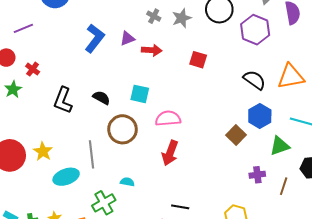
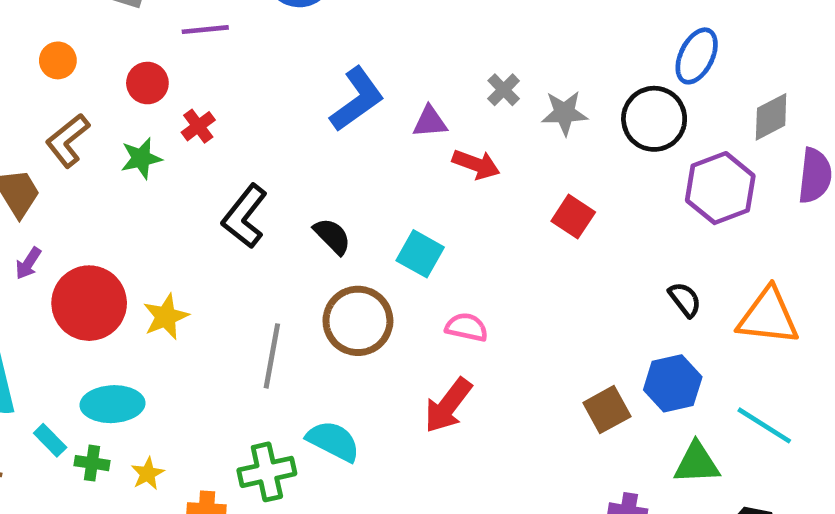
black semicircle: (254, 80) -> (685, 300), size x0.7
pink semicircle: (168, 118) -> (467, 327), size x0.7
cyan ellipse: (66, 177) -> (112, 404), moved
cyan semicircle: (127, 182) -> (333, 441), size x1.6

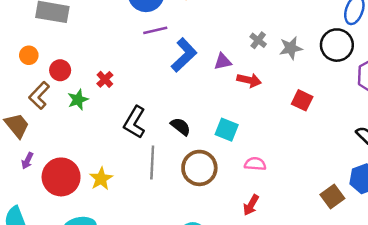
purple line: (205, 30) -> (155, 30), moved
red circle: (147, 83) -> (60, 70), moved
gray line: (272, 356) -> (152, 162), moved
red arrow: (448, 405) -> (251, 205), size x0.7

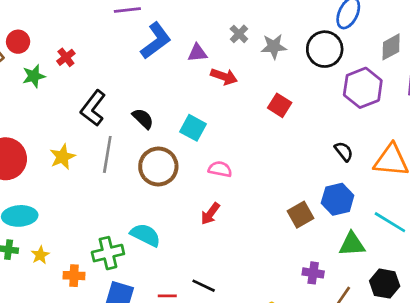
yellow star: (101, 179) -> (62, 157), moved

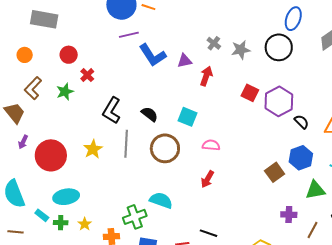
blue L-shape: (156, 41) -> (153, 55), turned 100
red circle: (18, 42) -> (69, 55), moved
red arrow: (224, 77) -> (206, 76), turned -84
purple hexagon: (363, 88) -> (279, 101), moved

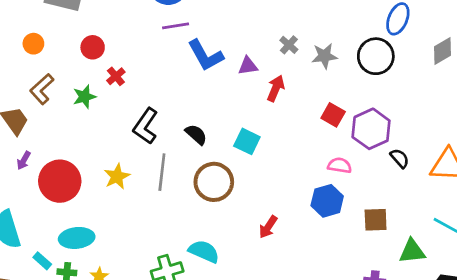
pink semicircle: (211, 145) -> (340, 165), moved
blue hexagon: (301, 158) -> (327, 201), moved
brown square: (275, 172) -> (376, 220), moved, turned 30

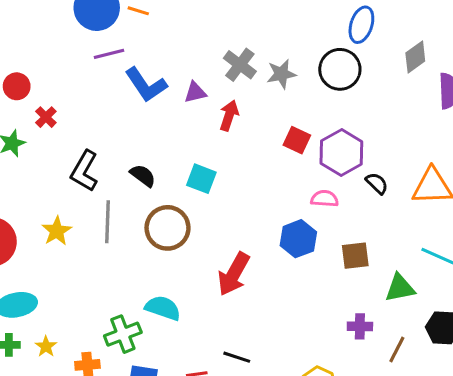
gray cross: (289, 45) -> (240, 65), size x1.5
pink semicircle: (340, 165) -> (325, 199), moved
red arrow: (268, 227) -> (234, 274), size x1.6

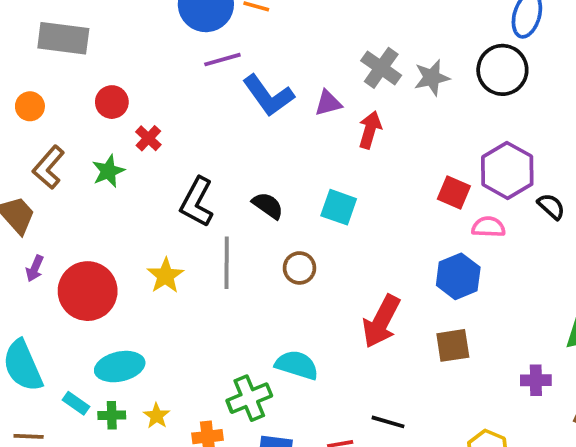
red square: (297, 140) -> (454, 193), moved
brown circle: (167, 228) -> (299, 268), size x0.6
brown square: (355, 256) -> (453, 345), moved

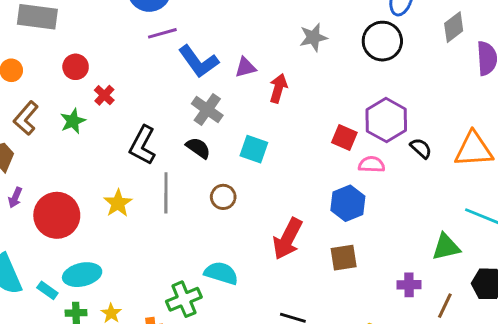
gray cross: (381, 68) -> (207, 110), moved
gray star: (432, 78) -> (313, 37), moved
cyan rectangle: (76, 403) -> (47, 290), moved

